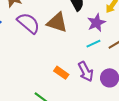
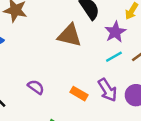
purple semicircle: (28, 23) -> (36, 87), moved, size x0.6

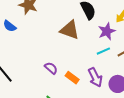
purple semicircle: (36, 87) -> (51, 68), moved

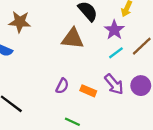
purple semicircle: (51, 68) -> (62, 86), turned 88

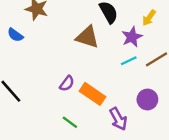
purple arrow: (114, 84) -> (118, 119), moved
orange rectangle: (88, 91) -> (92, 94), size x1.5

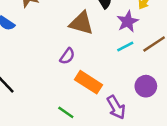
purple semicircle: (67, 84) -> (67, 56), moved

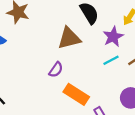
brown triangle: (81, 23) -> (69, 38), turned -30

